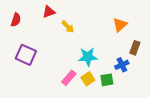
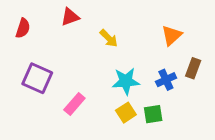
yellow arrow: (68, 27) -> (109, 38), moved
blue cross: (122, 65) -> (166, 80), moved
pink rectangle: (69, 78) -> (74, 104), moved

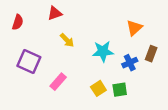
yellow arrow: (109, 38) -> (67, 40), moved
cyan star: (126, 81) -> (103, 51), moved

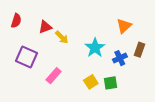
red triangle: (55, 13) -> (45, 27), moved
cyan star: (103, 51) -> (95, 48), turned -30

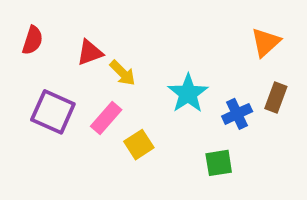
orange triangle: (124, 26) -> (266, 42), moved
pink rectangle: (54, 76) -> (106, 118), moved
yellow square: (91, 82) -> (139, 145), moved

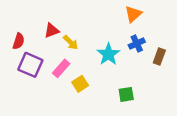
red semicircle: (33, 40) -> (19, 41), moved
orange triangle: (266, 42) -> (133, 14), moved
blue cross: (237, 114) -> (137, 44), moved

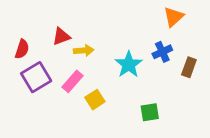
orange triangle: (133, 14) -> (174, 17), moved
yellow arrow: (71, 42) -> (84, 50), turned -49
purple square: (30, 65) -> (36, 77), turned 35

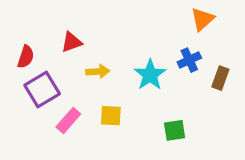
yellow arrow: (84, 50) -> (98, 71), moved
pink rectangle: (73, 81) -> (68, 121), moved
yellow square: (95, 100) -> (111, 116), turned 36

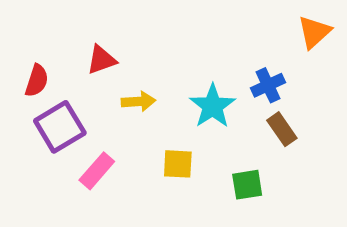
orange triangle: (202, 19) -> (314, 32), moved
brown rectangle: (220, 78) -> (282, 129), moved, turned -55
yellow square: (111, 116) -> (178, 164), moved

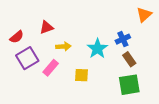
red semicircle: (37, 81) -> (17, 37), turned 32
pink rectangle: (97, 171) -> (51, 68), moved
green square: (247, 185) -> (129, 85), moved, size x1.5

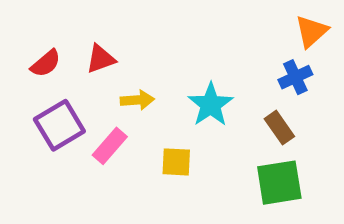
red semicircle: (17, 37) -> (46, 63), moved
blue cross: (123, 39) -> (295, 77), moved

